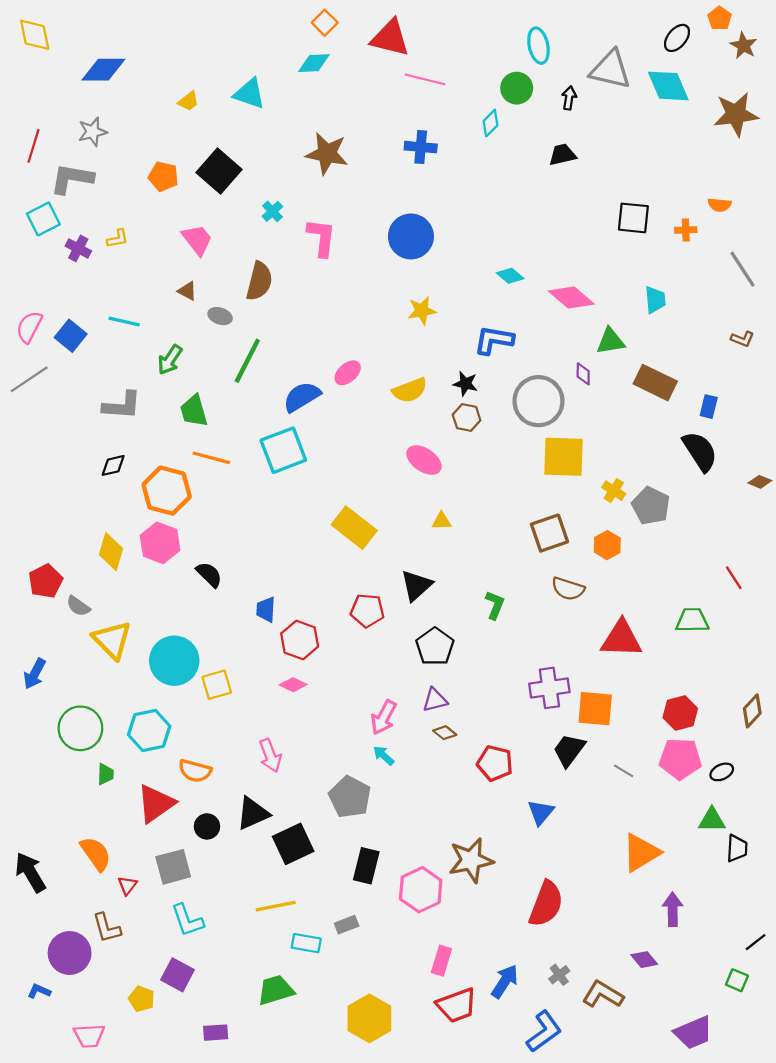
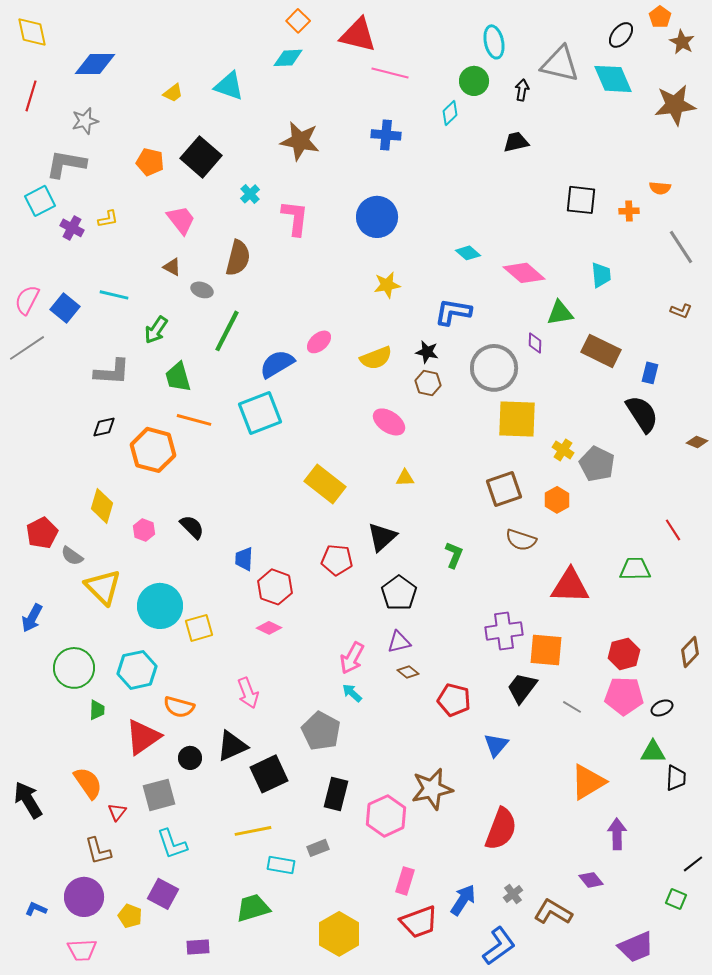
red line: (34, 146) -> (31, 96), moved
pink hexagon: (160, 543) -> (144, 530), moved, size x0.6
purple circle: (70, 953) -> (84, 897), moved

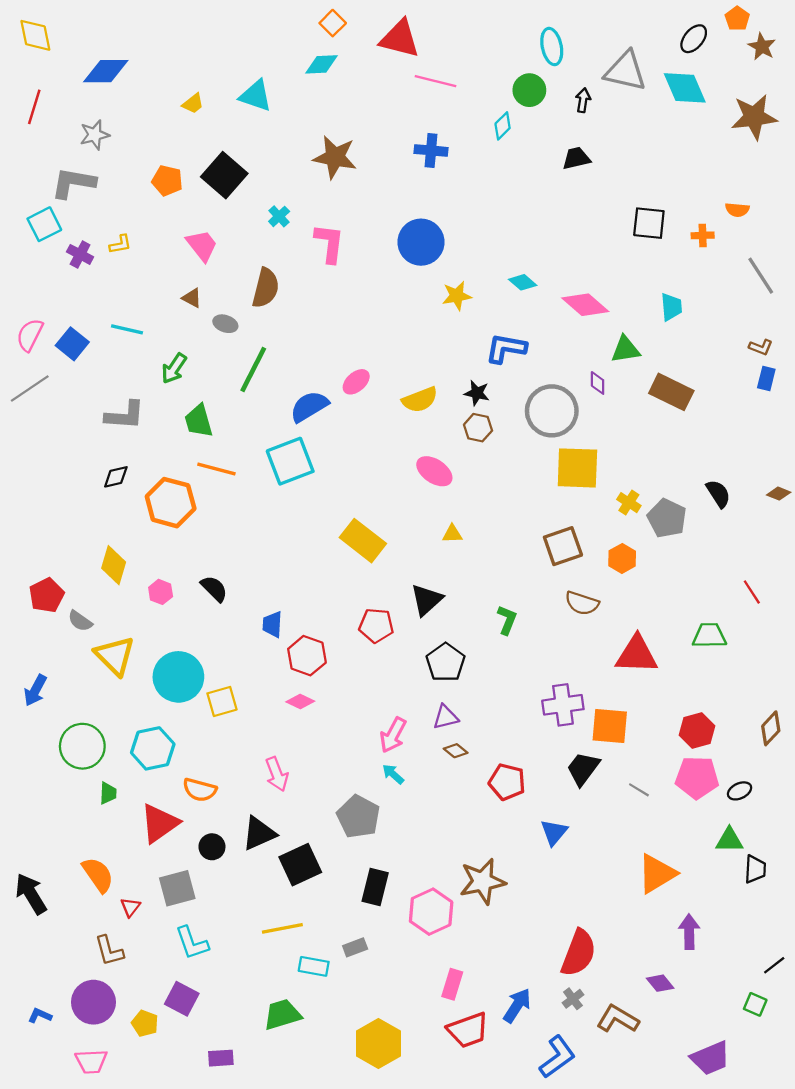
yellow star: (387, 285) -> (457, 296), moved
blue rectangle: (650, 373) -> (766, 378), moved
black semicircle: (642, 414) -> (718, 494), moved, size x0.7
red semicircle: (501, 829) -> (579, 953), moved

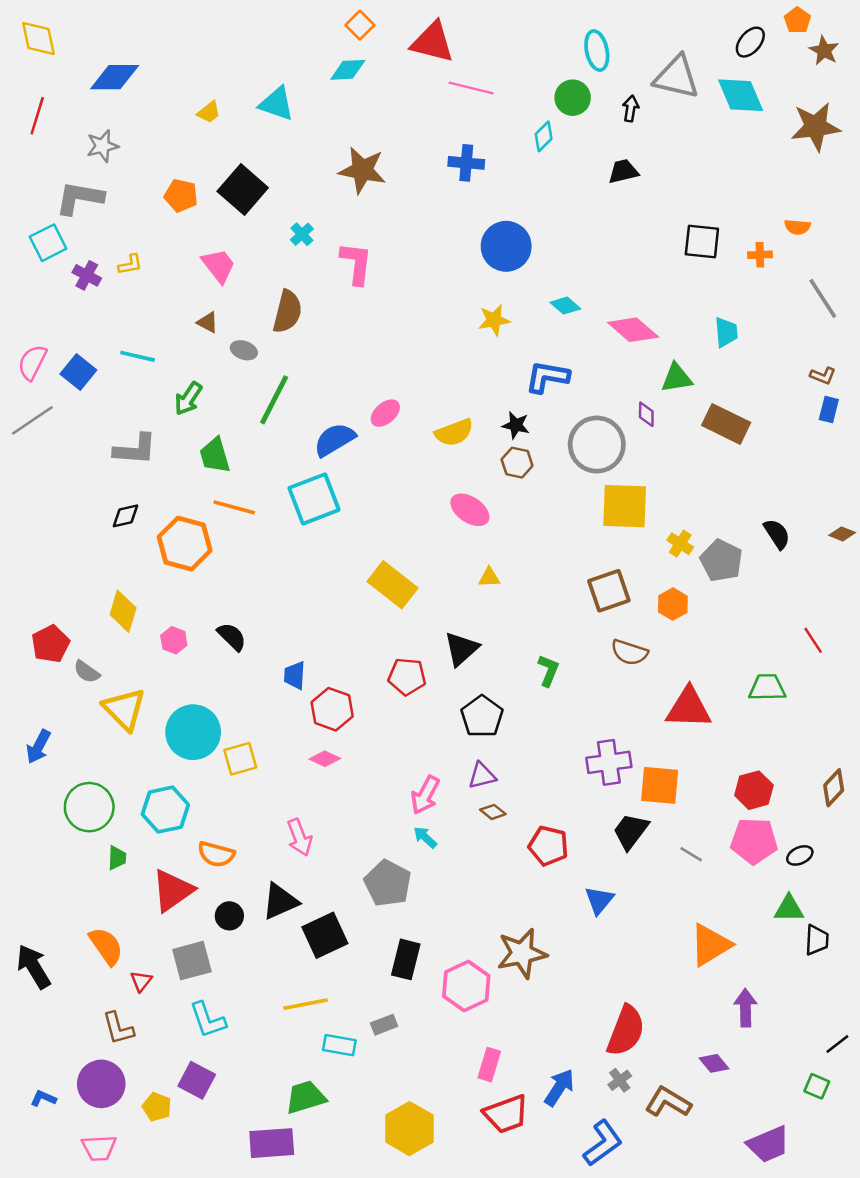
blue circle: (421, 242) -> (506, 246), moved
purple rectangle: (221, 1058) -> (272, 1143), moved, size x1.6

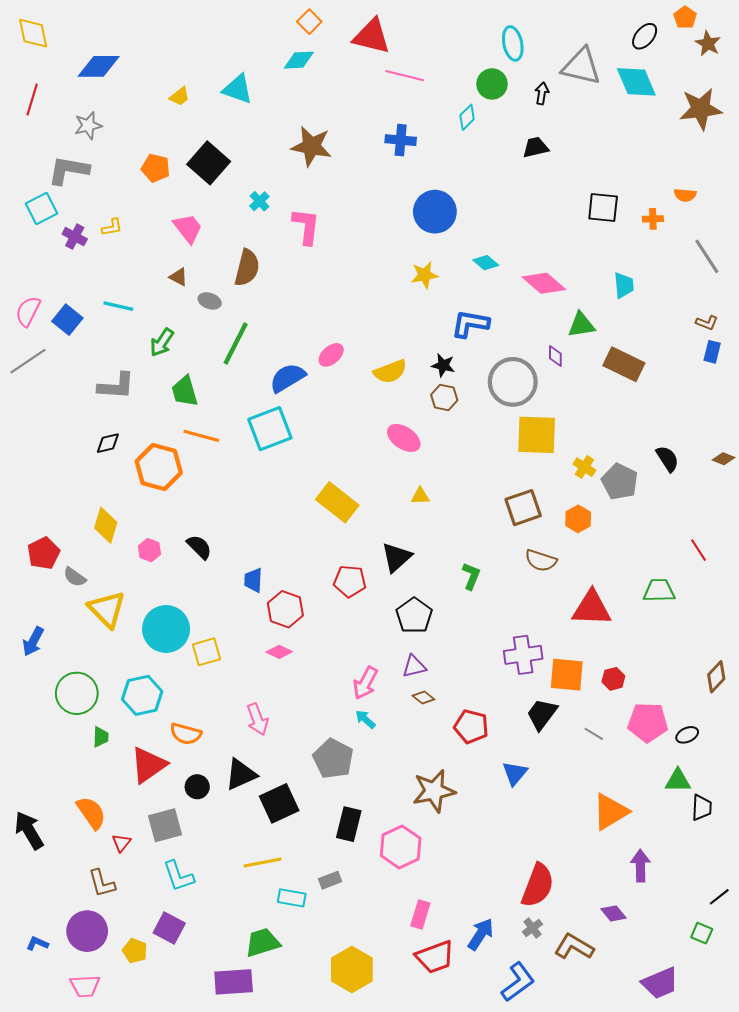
red hexagon: (754, 790) -> (613, 679), moved, size x0.7
brown star: (522, 953) -> (434, 791), moved

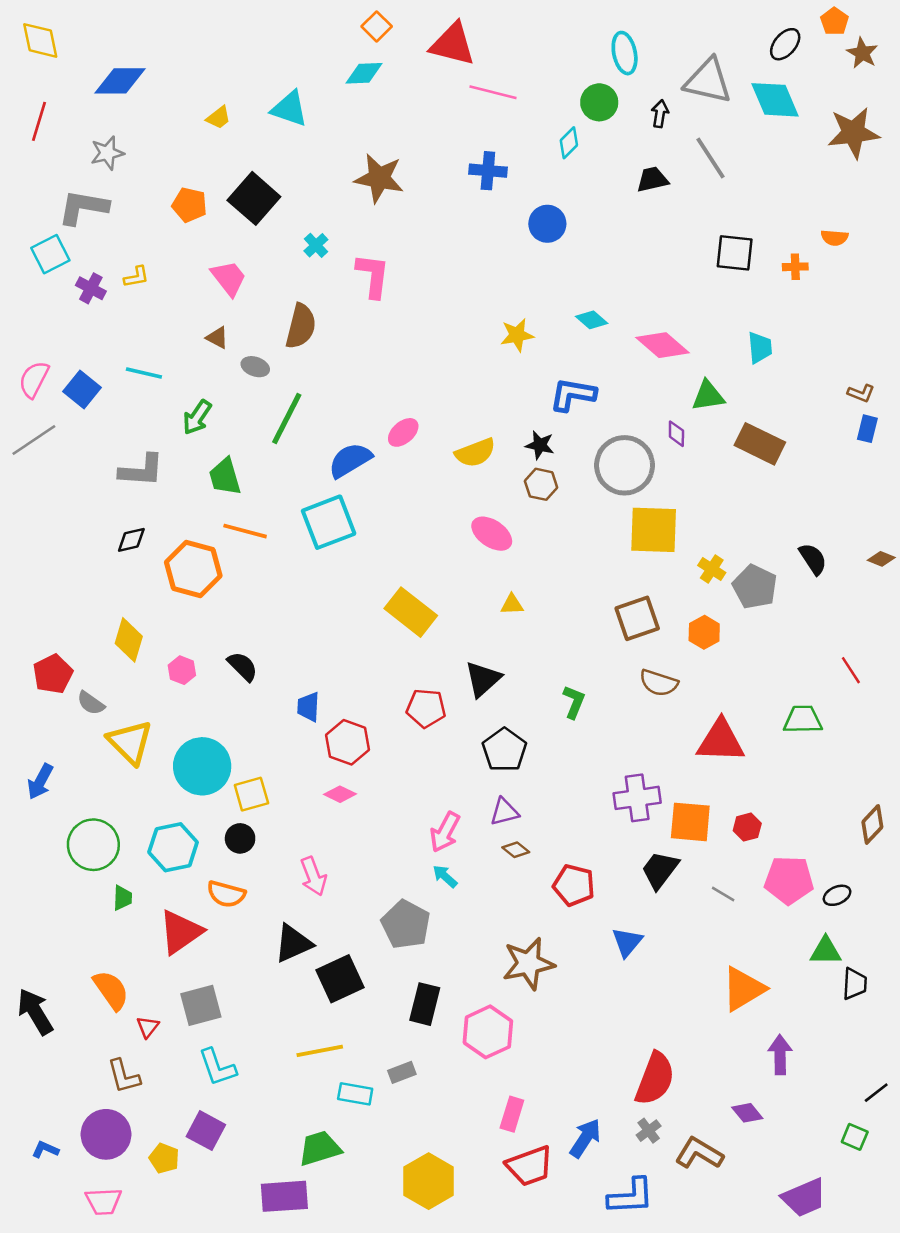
blue circle: (435, 212) -> (547, 224), moved, size x0.7
gray line: (707, 256) -> (711, 158), moved
black circle: (197, 787) -> (240, 838), moved
blue L-shape: (518, 982) -> (631, 1196), turned 33

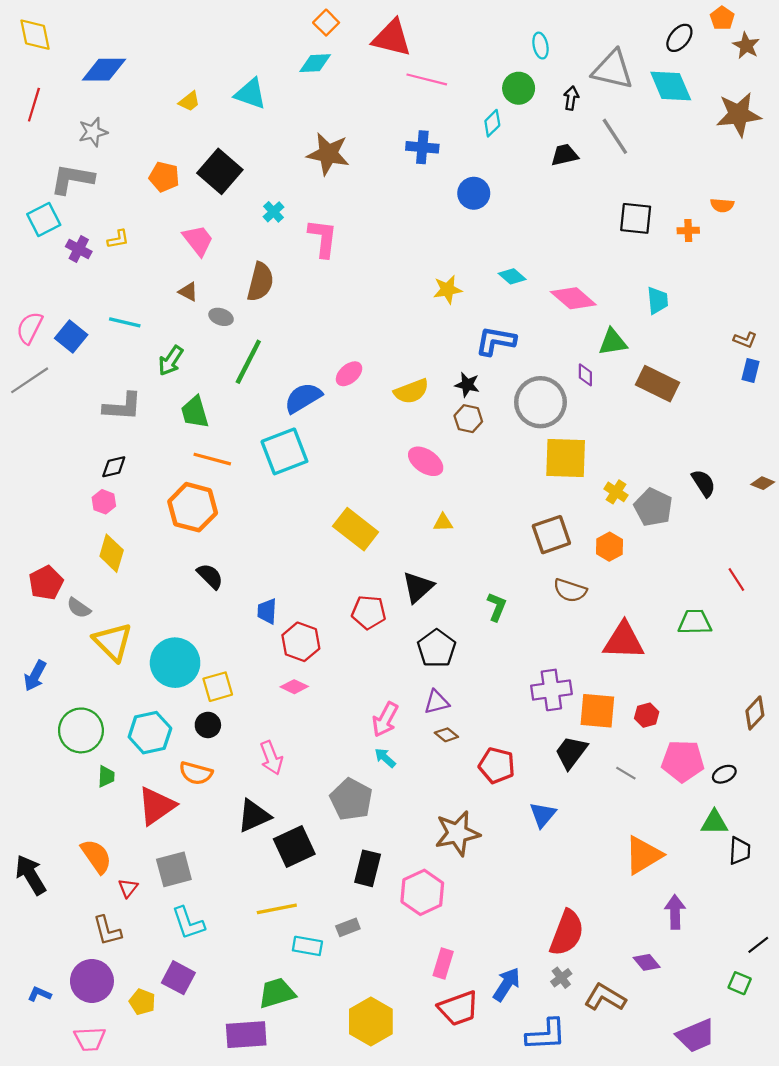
cyan ellipse: (625, 53) -> (540, 46), size x0.7
orange hexagon: (193, 569) -> (193, 507), moved
pink hexagon: (182, 670) -> (104, 502), moved

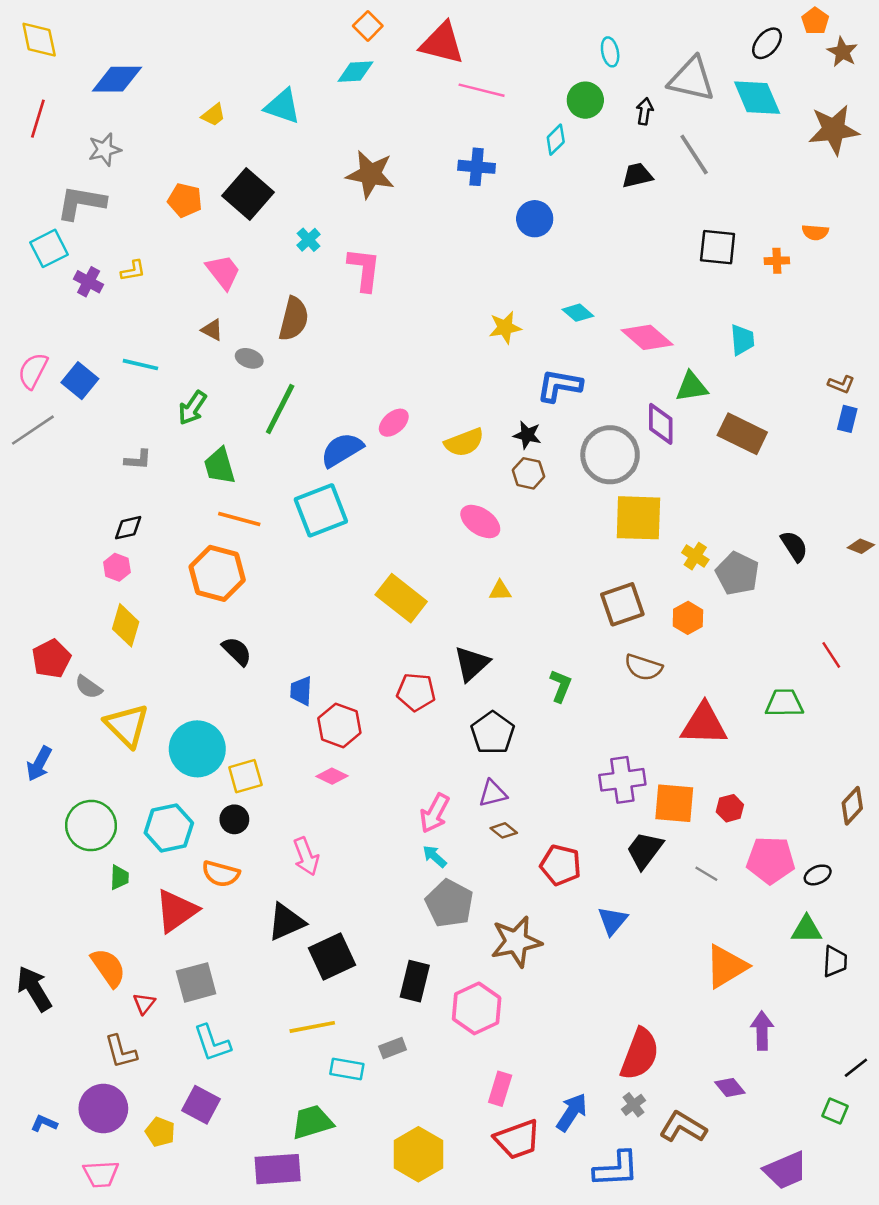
purple diamond: (585, 375) -> (661, 424), size x1.6
gray L-shape: (123, 407) -> (138, 460), size x0.6
gray pentagon: (351, 799) -> (449, 903), moved

